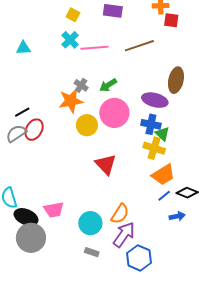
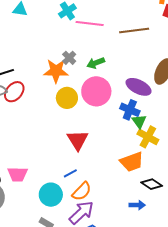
yellow cross: (154, 148) -> (148, 137), moved
blue line: (164, 196) -> (70, 173), moved

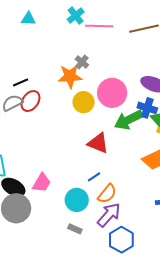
green arrow: (96, 63) -> (129, 120), moved, size x1.6
red triangle: (78, 140) -> (98, 143), turned -30
pink trapezoid: (18, 174) -> (42, 183), turned -55

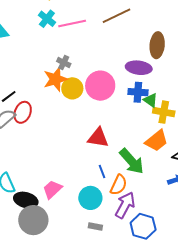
yellow circle: (84, 102) -> (72, 88), moved
green arrow: (129, 120) -> (132, 161), moved, turned -92
blue line: (94, 177) -> (102, 172), turned -64
pink trapezoid: (42, 183) -> (52, 189), turned -150

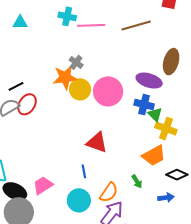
cyan cross: (47, 19) -> (67, 16), turned -36
green arrow: (132, 161) -> (137, 182), moved, size x0.5
blue line: (102, 172) -> (84, 171), moved

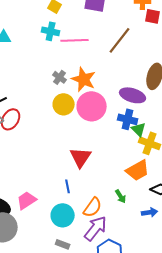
brown line: (136, 26) -> (120, 40), turned -36
orange star: (65, 77) -> (84, 79), moved, turned 30
red triangle: (97, 142) -> (81, 157), turned 45

